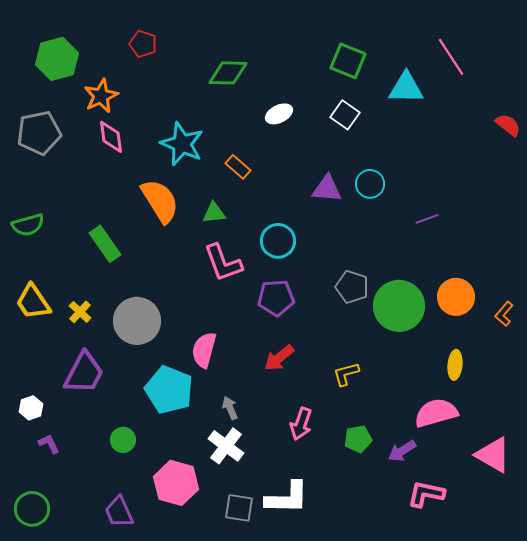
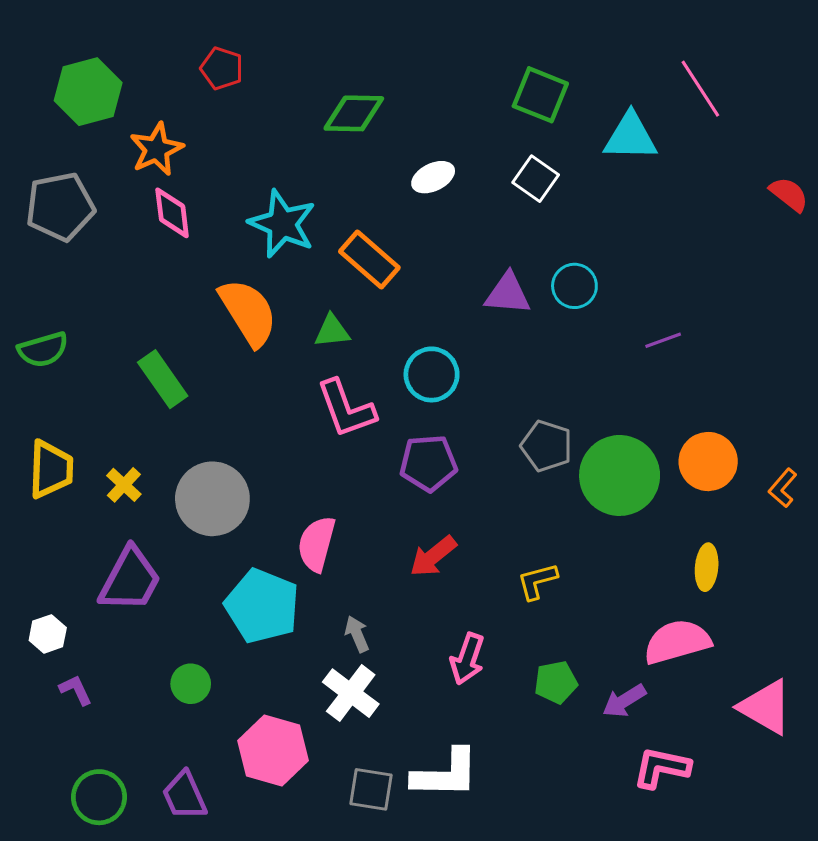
orange rectangle: (238, 167) -> (369, 260), size x1.5
yellow trapezoid: (33, 302) -> (51, 469), turned -144
green circle: (32, 509) -> (99, 797), moved

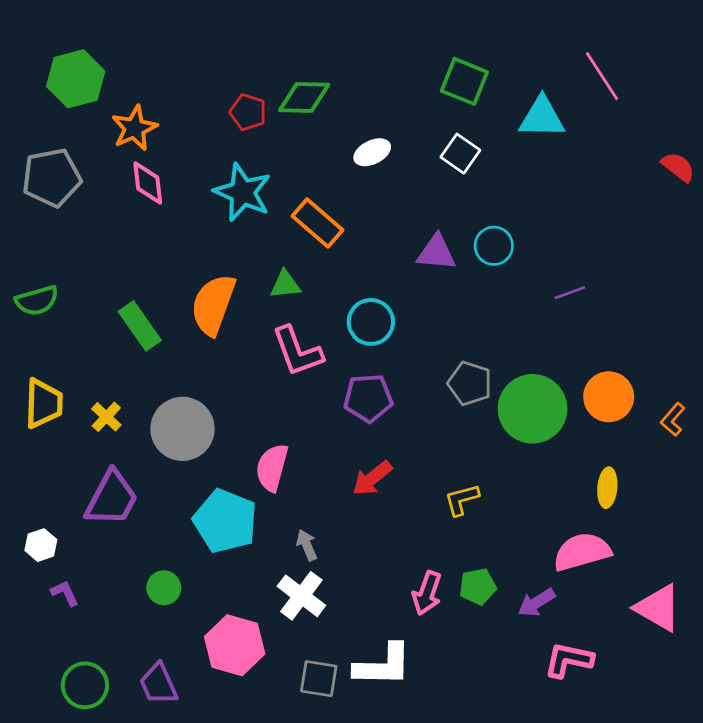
red pentagon: (222, 68) -> (248, 112), moved
orange semicircle: (248, 312) -> (213, 305), moved, turned -128
pink arrow: (467, 659) -> (427, 593), moved

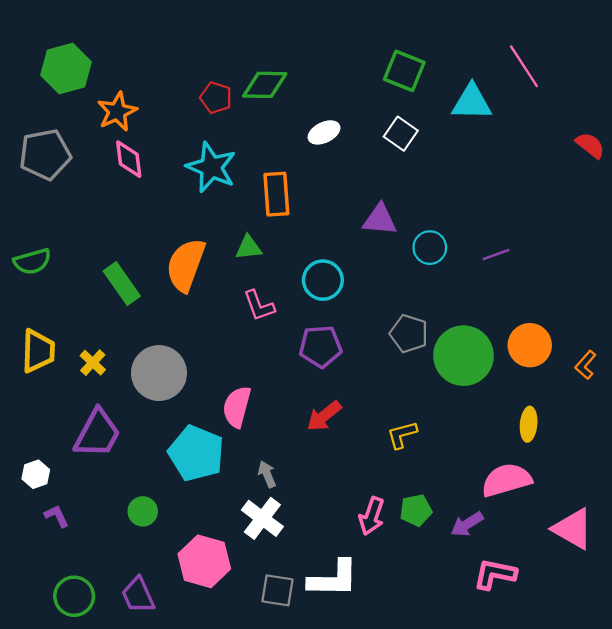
orange rectangle: (317, 223) -> (276, 194), turned 45
cyan circle: (494, 246) -> (430, 248), moved
pink L-shape: (297, 351) -> (259, 306), size x0.7

